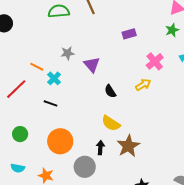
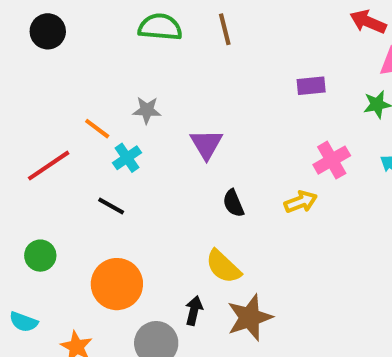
purple rectangle: (129, 34) -> (311, 86), moved
gray star: (68, 53) -> (147, 110), moved

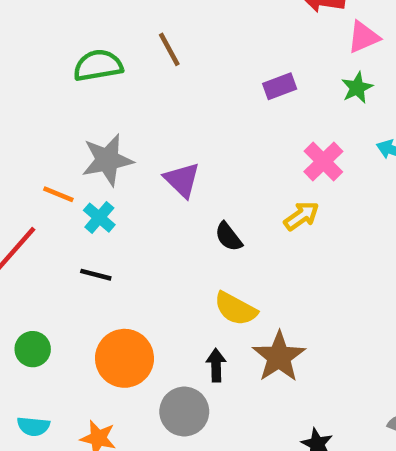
gray star: (147, 110) -> (107, 160), size x1.6

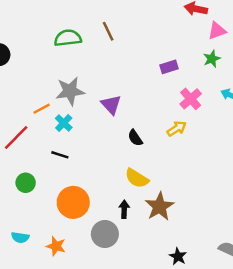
purple rectangle: (280, 86) -> (169, 67), moved
orange line: (58, 194) -> (42, 109), turned -54
green circle: (33, 349) -> (26, 183), moved

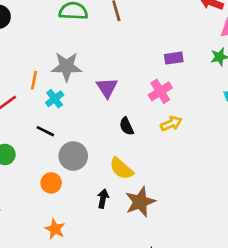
pink cross: (191, 99) -> (160, 91), moved
orange line: (42, 109) -> (34, 80), turned -60
orange circle: (73, 202) -> (51, 183), size x0.6
gray circle: (105, 234) -> (73, 156), moved
orange star: (56, 246) -> (55, 229), moved

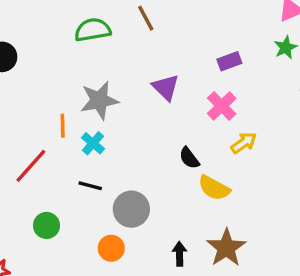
purple triangle: (107, 88) -> (166, 87), moved
yellow semicircle: (121, 169) -> (214, 188), moved

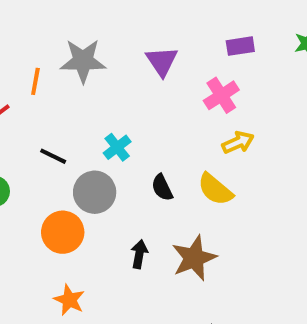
cyan cross: (93, 143) -> (117, 147), moved
black semicircle: (189, 158) -> (162, 188), moved
yellow semicircle: (214, 188) -> (215, 189), moved
orange circle: (111, 248) -> (63, 232), size x1.4

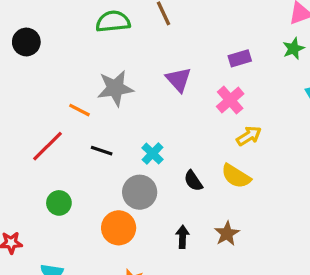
orange line: (35, 81) -> (80, 110), turned -65
black line: (53, 156) -> (102, 151), moved
brown star: (194, 258) -> (227, 234), size x0.7

